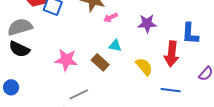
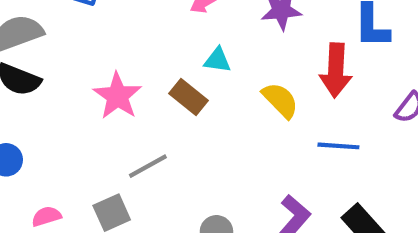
pink star: (66, 60) -> (117, 96), turned 30

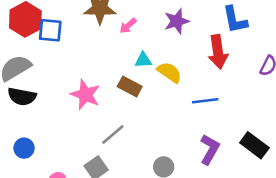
yellow semicircle: (280, 100) -> (169, 72), moved
blue line: (338, 146) -> (205, 101), moved

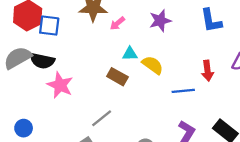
red arrow: (218, 52) -> (207, 71), moved, size x0.7
pink star: (85, 95) -> (60, 85), moved
black semicircle: (22, 97) -> (42, 61), moved

